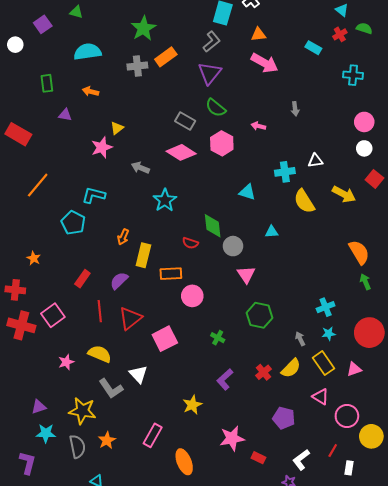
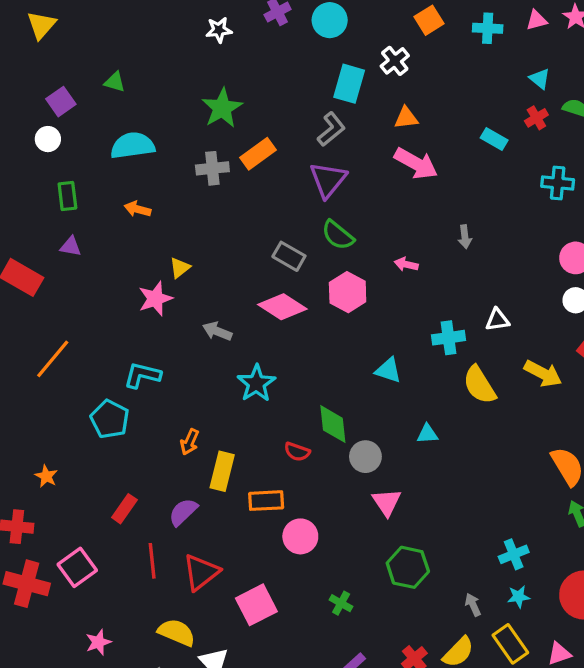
white circle: (15, 45) -> (48, 139), moved
purple triangle: (65, 115) -> (71, 247), moved
yellow semicircle: (100, 354) -> (177, 632), moved

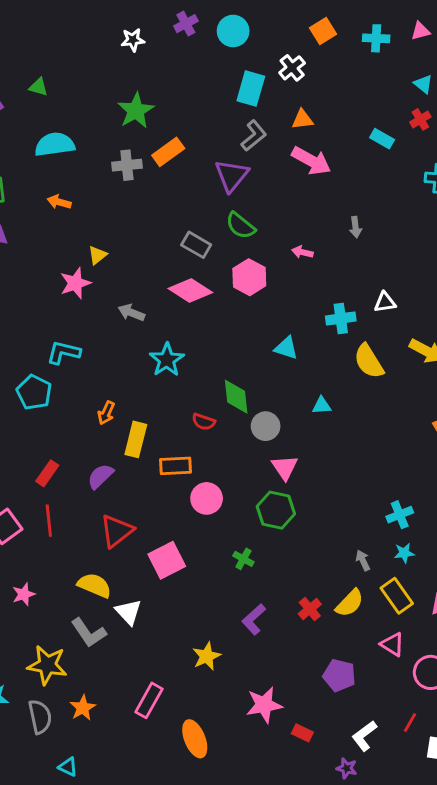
gray L-shape: (331, 129) -> (254, 136), moved
red line: (152, 561) -> (49, 521), moved
green hexagon: (408, 567) -> (276, 510), moved

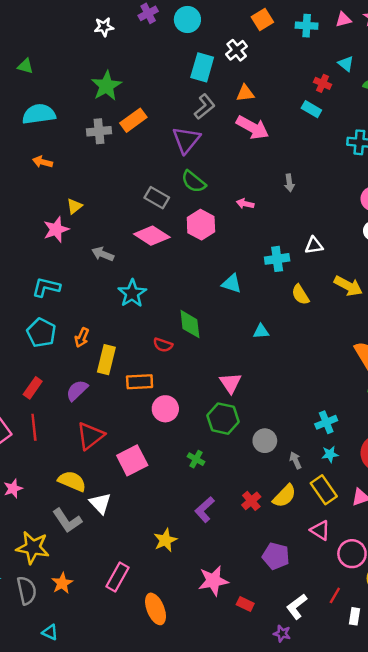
red cross: (420, 119) -> (323, 83), moved, turned -35
yellow semicircle: (369, 361) -> (300, 295), size x0.7
cyan pentagon: (34, 392) -> (41, 333), moved
gray circle: (266, 426) -> (265, 441), moved

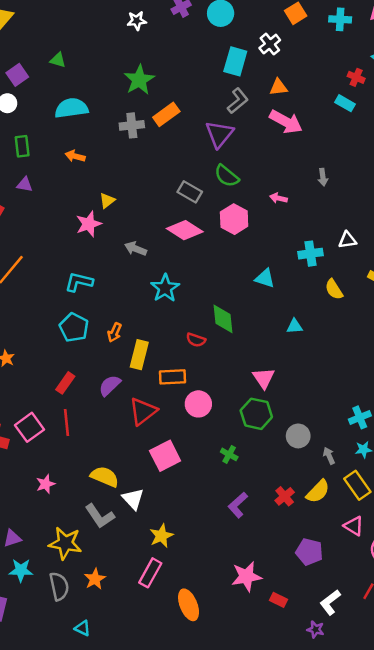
red triangle: (90, 436) -> (143, 411), moved
yellow star: (165, 540) -> (161, 536), moved

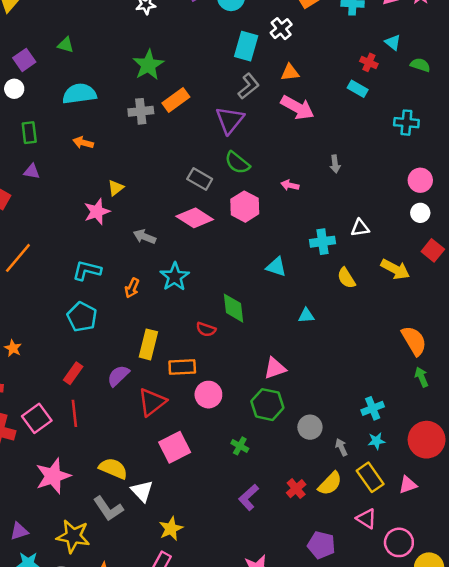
orange arrow: (115, 332) -> (132, 288), moved
pink triangle: (264, 378) -> (275, 368), turned 45
pink star: (46, 484) -> (53, 476), size x1.8

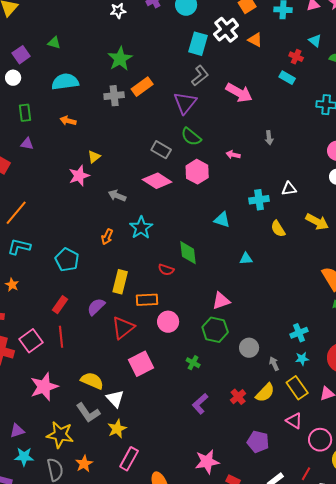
white cross: (281, 29) -> (226, 30), size x1.4
orange triangle: (290, 72) -> (255, 40), moved, turned 35
cyan L-shape: (87, 270) -> (19, 247), moved
yellow star: (171, 529) -> (117, 429), moved

